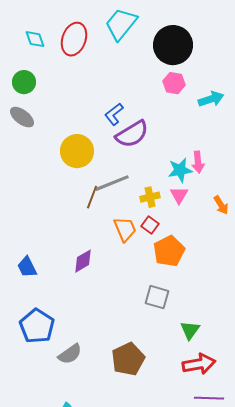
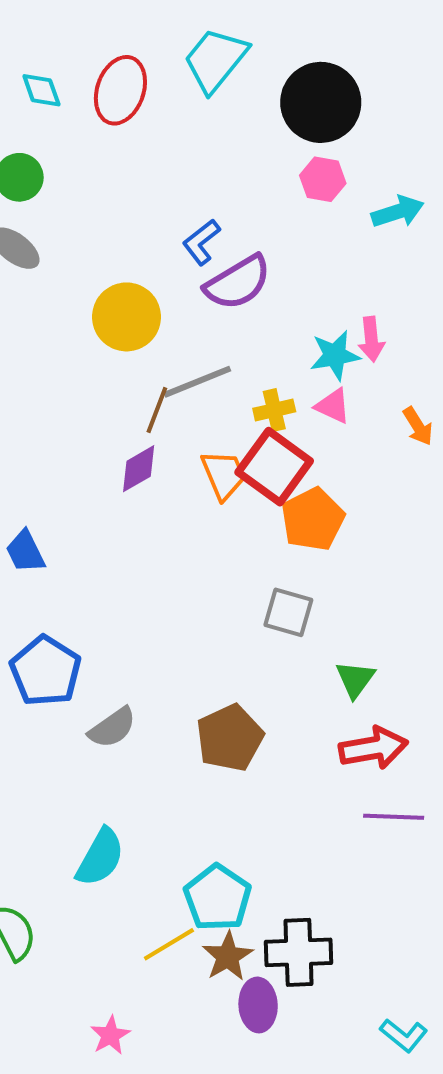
pink triangle: (179, 195) -> (333, 406), turned -36
red square: (150, 225) -> (274, 467), size x2.0
purple diamond: (83, 261) -> (139, 469), moved

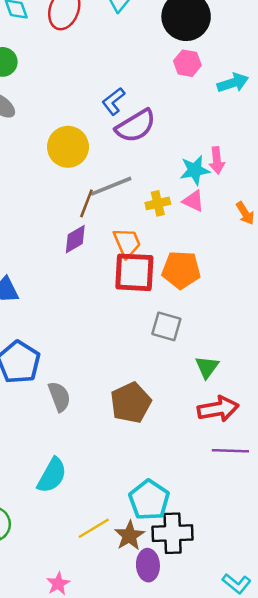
red square: (274, 467) -> (134, 272), moved, turned -33
orange pentagon: (313, 519) -> (181, 270), turned 30
gray semicircle: (112, 728) -> (59, 397), turned -76
cyan pentagon: (218, 898) -> (149, 500), moved

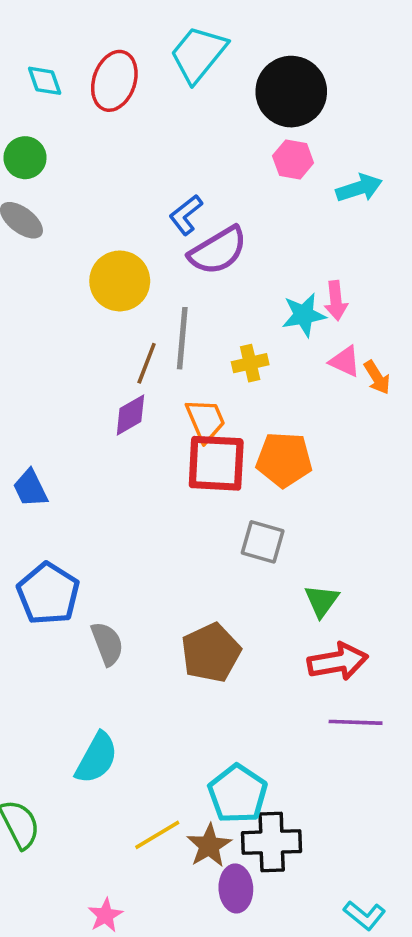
gray line: (111, 186) -> (182, 338), turned -63
pink triangle: (193, 201) -> (345, 361), moved

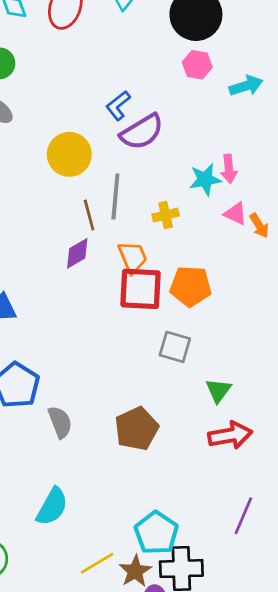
brown line: (147, 363) -> (89, 215), turned -36
purple line: (356, 722) -> (243, 516), moved, turned -69

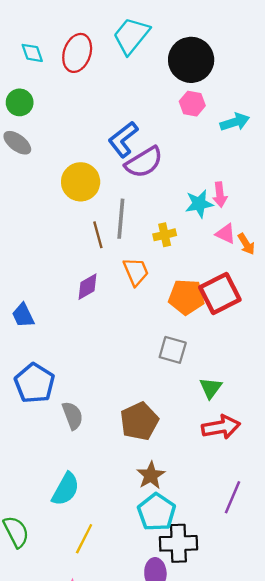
blue L-shape: (118, 106) -> (123, 139), size x1.4
purple diamond: (77, 253) -> (87, 287), moved
red square: (141, 289) -> (220, 294), moved, turned -30
yellow line: (97, 563) -> (84, 539), moved, turned -32
brown star: (135, 571) -> (151, 475), moved

